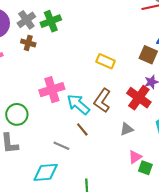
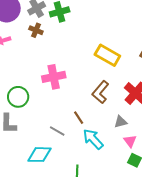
yellow rectangle: (106, 61) -> (107, 55), size x1.4
cyan arrow: (78, 104) -> (93, 139), moved
pink triangle: (135, 157) -> (130, 141), moved, turned -40

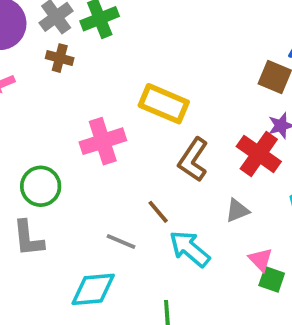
yellow rectangle: (107, 55) -> (164, 104), moved
pink triangle: (130, 141) -> (260, 260), moved

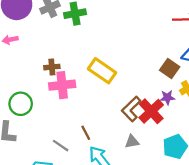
brown cross: (60, 58) -> (52, 67), moved, turned -32
brown L-shape: (193, 160) -> (131, 109), moved

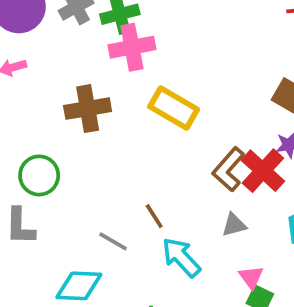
brown cross: (52, 67) -> (88, 109), size x1.6
pink cross: (62, 85) -> (132, 47), moved

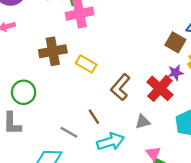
yellow rectangle: (174, 108) -> (86, 64), moved, size x0.7
brown L-shape: (229, 169) -> (120, 87), moved
cyan arrow: (181, 257) -> (111, 142), turned 116

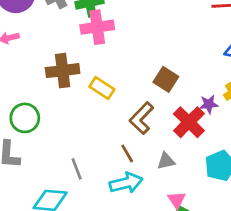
brown square: (175, 42) -> (166, 79), moved
brown line: (94, 117) -> (127, 153), moved
gray line: (69, 132) -> (77, 169), turned 36

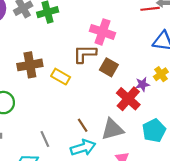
pink cross: (97, 27) -> (102, 32), moved, turned 30
brown L-shape: (141, 118) -> (85, 54), moved, turned 50
gray triangle: (166, 161) -> (112, 129), size x1.6

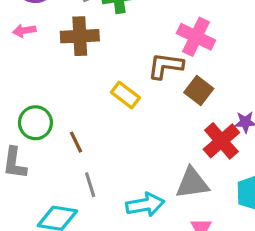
brown cross: (30, 65) -> (80, 36), moved
brown line: (83, 125) -> (76, 142), moved

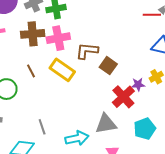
pink cross: (196, 37) -> (58, 38), moved, turned -35
yellow rectangle: (125, 95) -> (62, 70), size x1.4
brown line: (76, 142) -> (31, 71), moved

